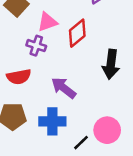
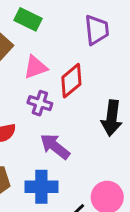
purple cross: (36, 46) -> (40, 103), moved

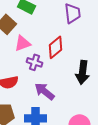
pink triangle: (35, 67) -> (22, 43), moved

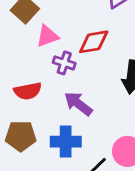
red diamond: (56, 47) -> (94, 42), turned 30

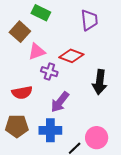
red diamond: (94, 42) -> (71, 56), turned 30
purple arrow: (78, 104) -> (60, 102), turned -90

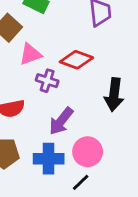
pink circle: (97, 138) -> (88, 152), moved

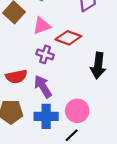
pink triangle: (30, 54) -> (42, 26), moved
purple arrow: (61, 121) -> (43, 87), moved, turned 110

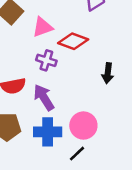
black arrow: (98, 65) -> (108, 73), size x0.7

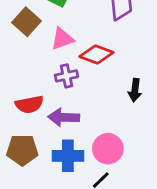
purple cross: (46, 60) -> (66, 76), turned -30
purple arrow: (44, 97) -> (64, 117), turned -56

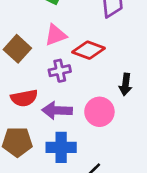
brown square: (27, 22) -> (17, 49), moved
pink circle: (108, 149) -> (99, 112), moved

